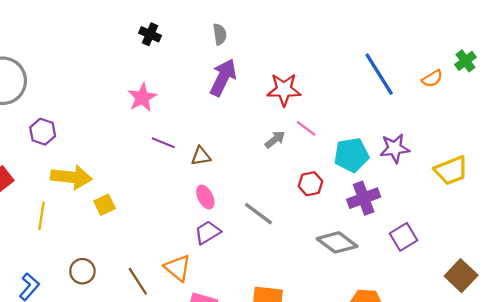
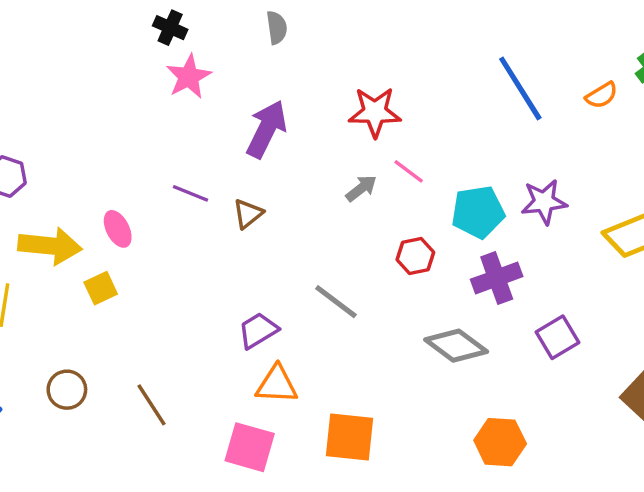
purple arrow: (223, 77) -> (267, 129), moved
pink star: (142, 97) -> (189, 77), moved
brown triangle: (201, 156) -> (248, 214), turned -30
pink ellipse: (205, 197) -> (118, 229), moved
orange triangle: (178, 268) -> (277, 385), moved, turned -36

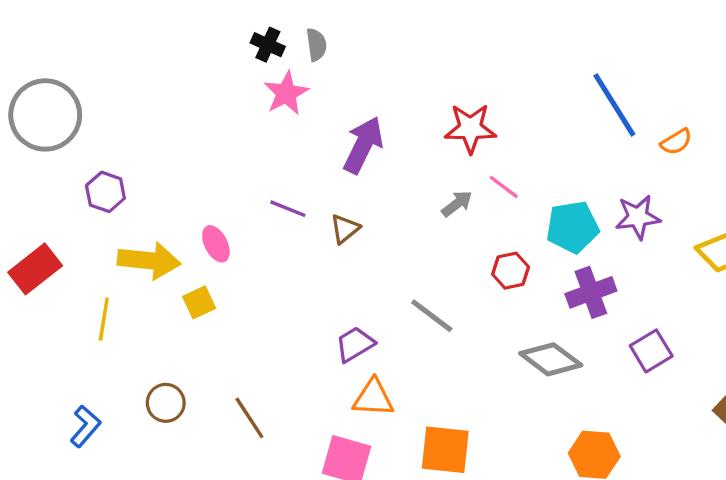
gray semicircle: (277, 28) -> (316, 45), moved
orange semicircle: (602, 95) -> (676, 142), moved

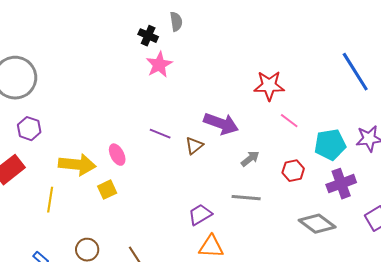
gray semicircle: (316, 45) -> (176, 22), moved
purple arrow: (363, 145) -> (221, 124), moved, turned 84
purple hexagon: (105, 192) -> (29, 129), moved
gray arrow: (457, 204) -> (250, 159), moved
gray line: (432, 316) -> (246, 198), turned -32

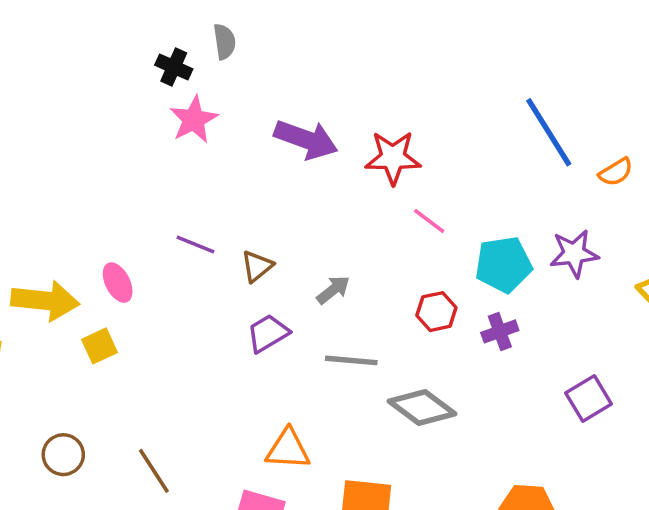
purple arrow: (221, 124) -> (306, 139), moved
gray arrow: (250, 159) -> (333, 290), moved
purple cross: (341, 184) -> (500, 331), moved, size x0.7
purple trapezoid: (200, 215) -> (268, 333), moved
gray diamond: (317, 224) -> (422, 408), moved

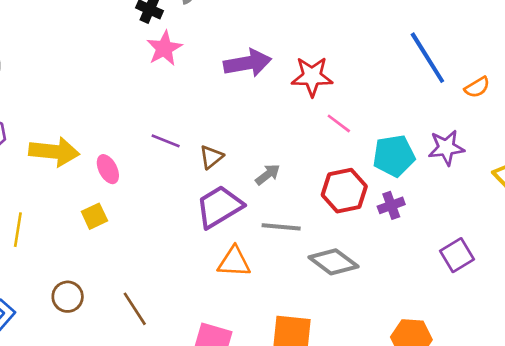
purple arrow: (306, 139) -> (248, 63), turned -30
yellow arrow: (45, 301) -> (54, 152), moved
red hexagon: (436, 312) -> (344, 191), size x1.5
purple trapezoid: (268, 333) -> (219, 207), size x1.5
orange triangle: (288, 449) -> (234, 262), moved

